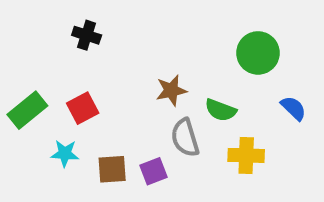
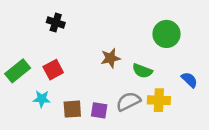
blue semicircle: (293, 108) -> (189, 80), moved
gray semicircle: (185, 138) -> (128, 101), moved, turned 80
purple square: (154, 171) -> (99, 110), turned 30

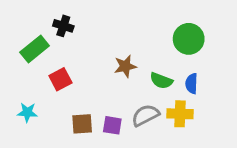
green rectangle: (18, 71) -> (35, 49), moved
blue semicircle: (189, 80) -> (192, 84), moved, turned -132
cyan star: (42, 99) -> (27, 112), moved

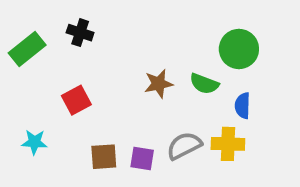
green rectangle: (35, 49) -> (27, 49), moved
green semicircle: (161, 81) -> (204, 84), moved

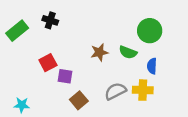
cyan star: (34, 142) -> (22, 105), moved
brown square: (104, 157) -> (79, 100), moved, turned -36
purple square: (142, 159) -> (65, 76), moved

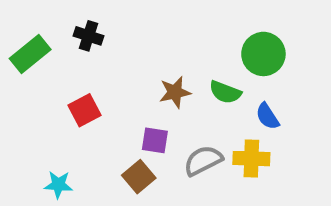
blue semicircle: (152, 66) -> (267, 116), turned -35
purple square: (65, 76) -> (155, 140), moved
cyan star: (22, 105) -> (58, 185), moved

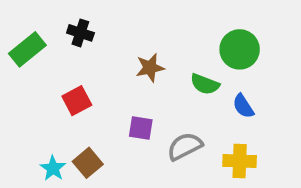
brown star: (175, 92) -> (150, 68), moved
yellow cross: (251, 159) -> (240, 161), moved
brown square: (139, 177) -> (88, 163), moved
cyan star: (58, 185) -> (53, 168), turned 30

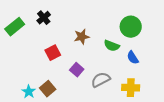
black cross: (80, 33) -> (44, 18), turned 32
red square: (77, 101) -> (53, 53), moved
purple square: (141, 128) -> (77, 70), turned 32

